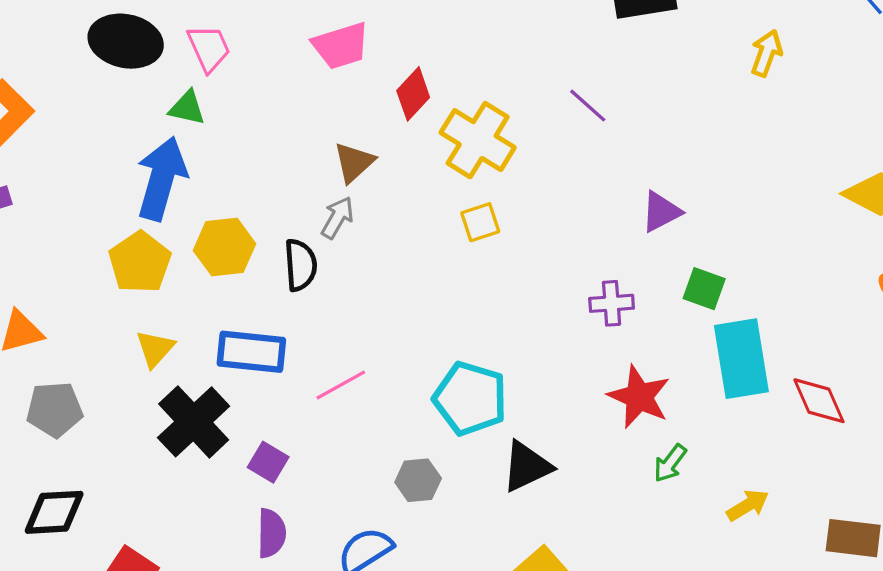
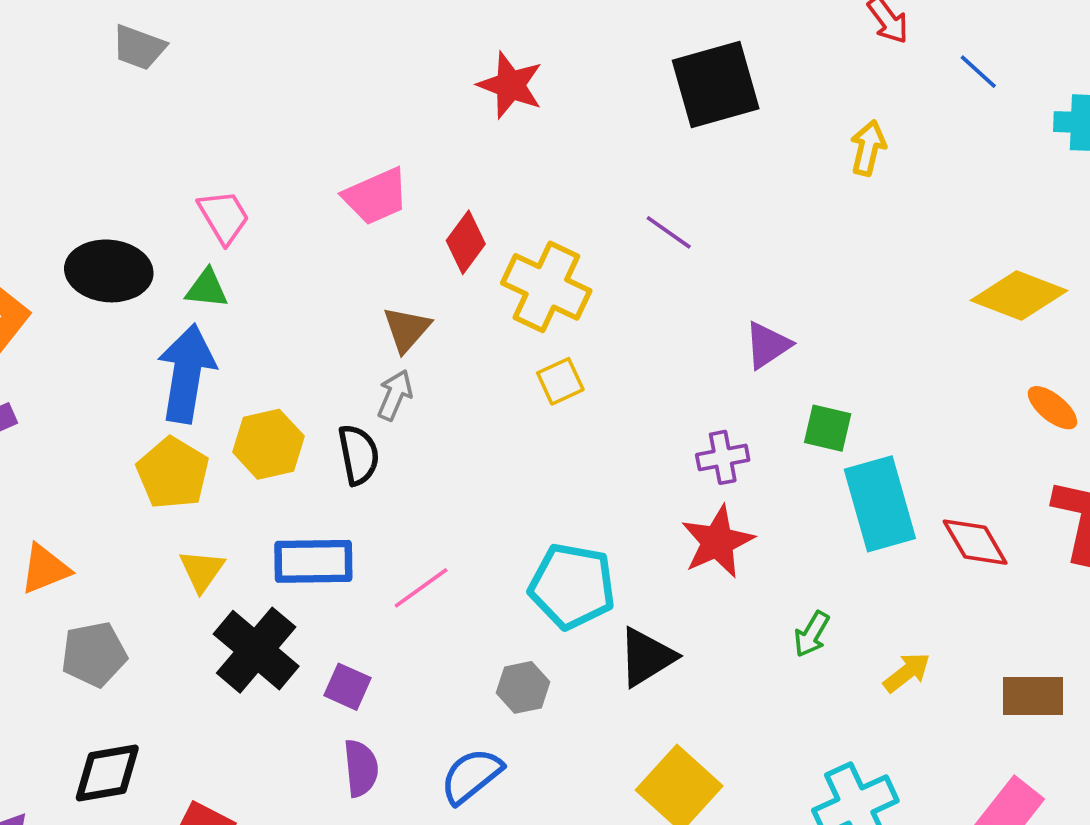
black ellipse: (126, 41) -> (109, 271), moved
red star: (639, 397) -> (717, 542), moved, turned 30

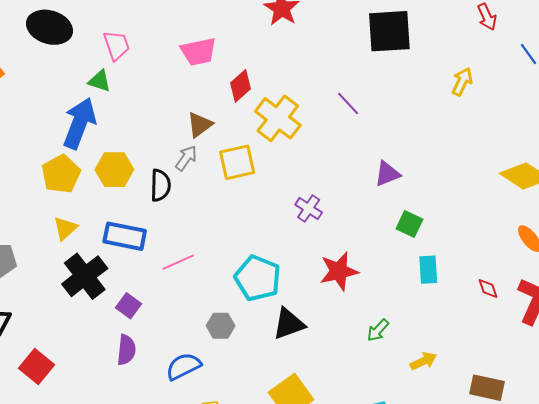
black ellipse: (109, 271) -> (50, 27), moved
yellow square: (560, 381) -> (237, 162), moved, size x1.5
purple cross: (723, 457) -> (309, 208), moved, turned 32
cyan rectangle: (880, 504) -> (428, 270), size x0.6
red diamond: (975, 542) -> (488, 289), moved, size x0.6

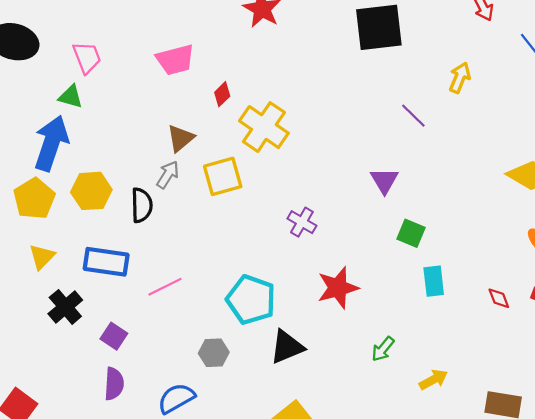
red diamond: (241, 86) -> (222, 94), size x0.7
purple line: (348, 103) -> (413, 116), moved
purple triangle: (387, 174) -> (384, 181), turned -36
black cross: (85, 276) -> (65, 307), size x0.7

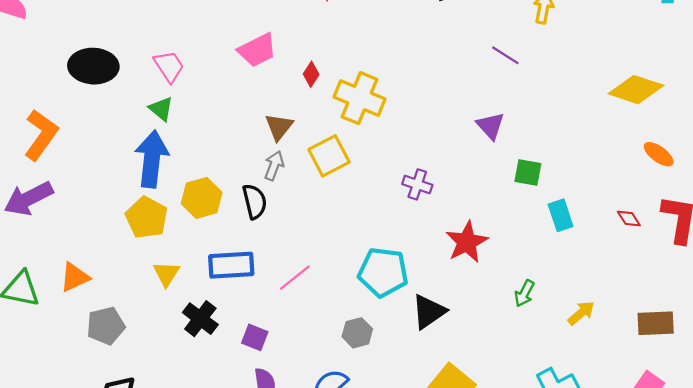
green triangle: (71, 97) -> (161, 109), turned 36

